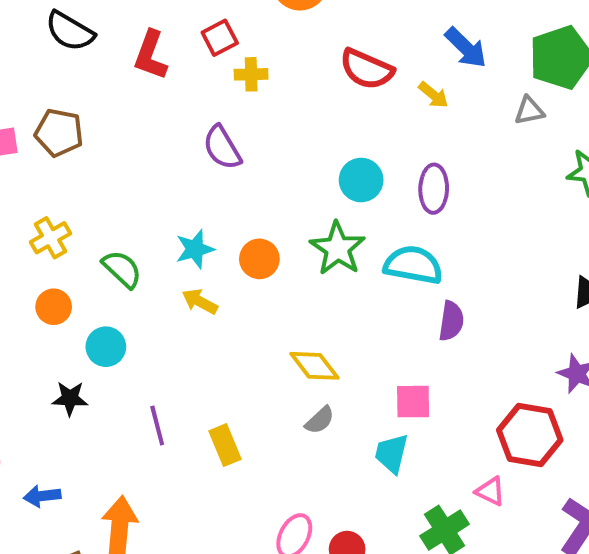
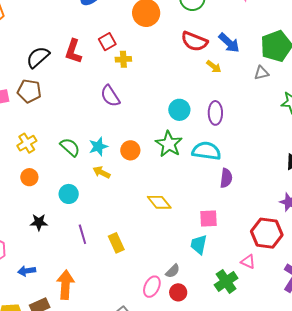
black semicircle: (70, 31) -> (38, 57), moved, turned 110
red semicircle: (367, 69) -> (194, 41), moved
green semicircle: (122, 269) -> (70, 147), moved
cyan circle: (106, 347) -> (69, 194), moved
gray semicircle: (320, 420) -> (173, 271), moved

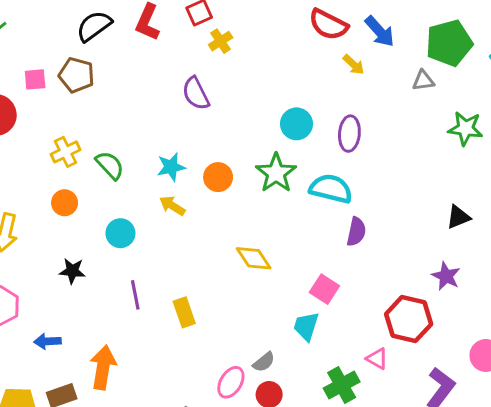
yellow cross: (123, 59) -> (221, 41), turned -35
green semicircle: (70, 147) -> (110, 165), moved
pink square: (209, 218) -> (324, 289), turned 30

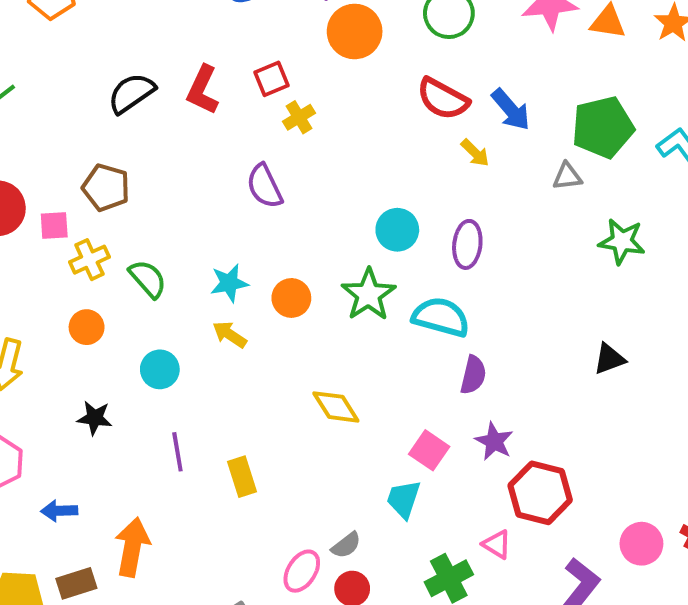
brown pentagon: (77, 75) -> (106, 187), moved
pink square: (35, 79) -> (54, 226), moved
purple star: (446, 276) -> (494, 441), moved

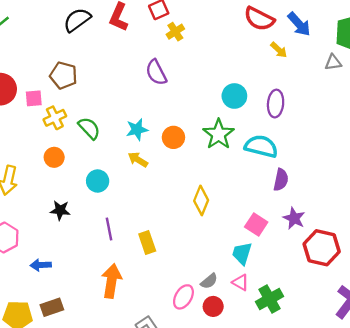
yellow diamond: (336, 407) -> (201, 200), turned 56
pink triangle: (497, 544) -> (240, 282), moved
orange arrow: (132, 547) -> (112, 281), moved

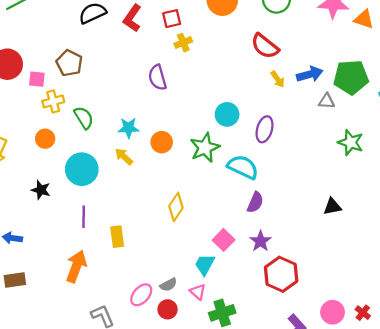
blue arrow: (299, 24) -> (310, 74), moved, turned -75
cyan circle: (98, 181) -> (82, 169), size x1.5

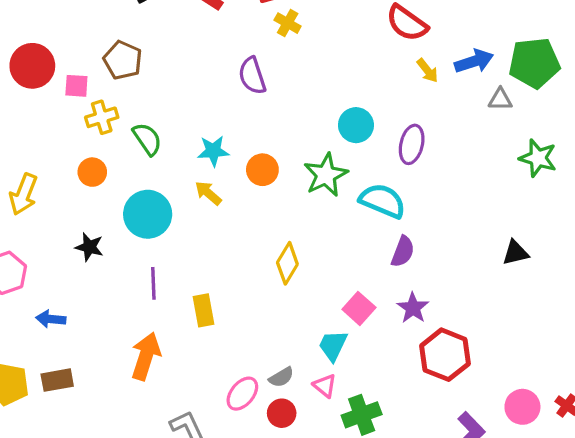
yellow cross: (183, 43) -> (288, 23), turned -36

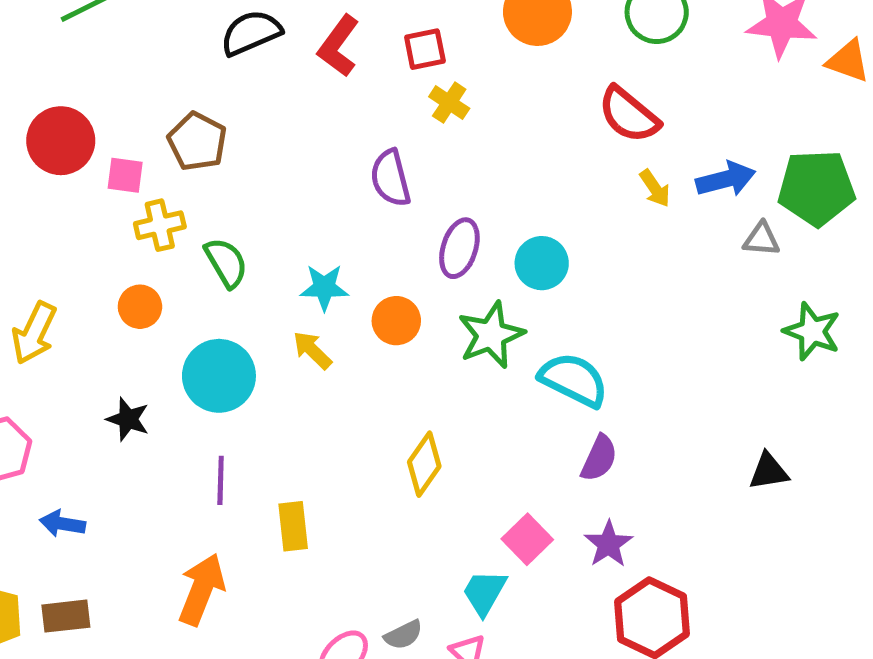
purple ellipse: (412, 144) -> (459, 248), moved

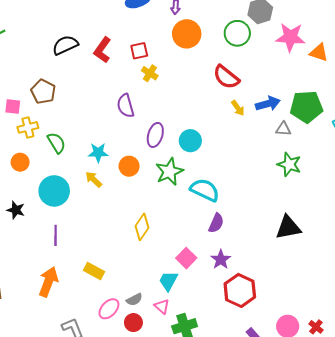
green star: (812, 331) -> (289, 164), moved
black triangle: (769, 471) -> (288, 227), size x1.5
yellow rectangle: (293, 526) -> (94, 271), moved, turned -54

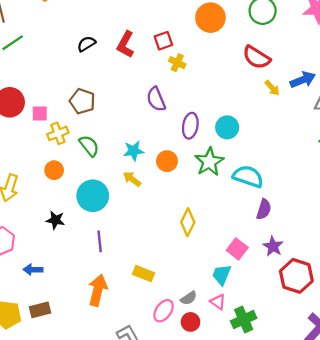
black semicircle: (65, 45) -> (86, 44), size x0.7
brown pentagon: (43, 92) -> (82, 101), moved

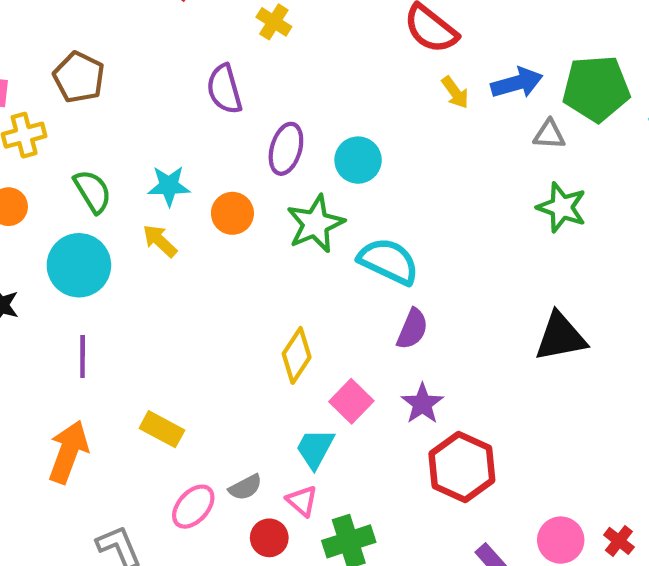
green semicircle: (89, 146) -> (93, 191), moved
yellow diamond: (188, 222) -> (297, 355), moved
red circle: (190, 322) -> (269, 538), moved

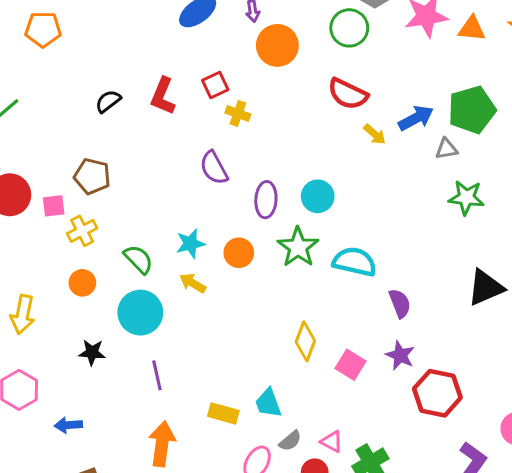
brown pentagon: (79, 77) -> (92, 176), moved
purple semicircle: (412, 329) -> (400, 303), moved, turned -32
cyan trapezoid: (315, 449) -> (268, 403), moved, turned -36

